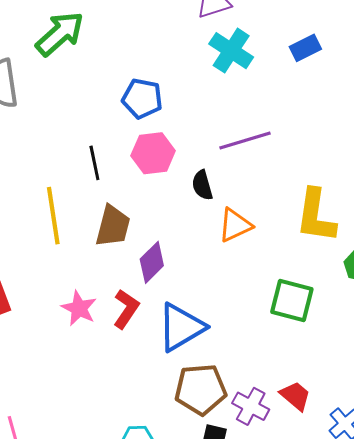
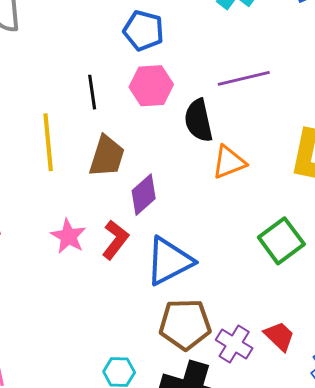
black semicircle: (202, 185) -> (199, 120), size x1.4
green square: (292, 301) -> (281, 241), turned 36

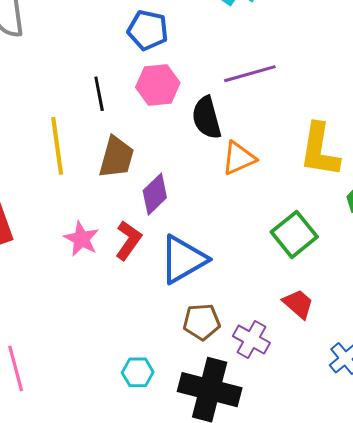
brown pentagon: (185, 324) -> (202, 322), size x0.7
red trapezoid: (279, 336) -> (298, 304), moved

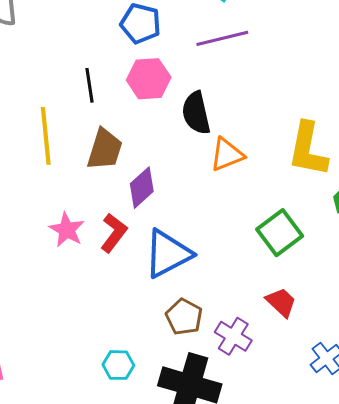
purple line: (250, 74) -> (222, 38), moved
brown pentagon: (202, 322) -> (184, 317), turned 30

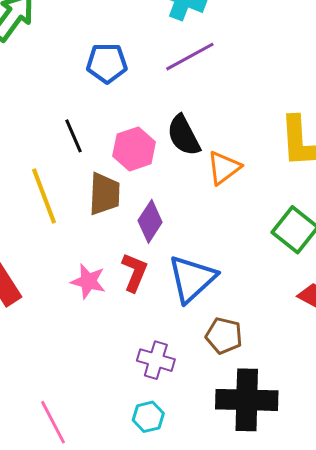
pink hexagon: (149, 79) -> (134, 149), moved
purple cross: (233, 336) -> (156, 360), moved
cyan hexagon: (118, 365) -> (148, 417), moved

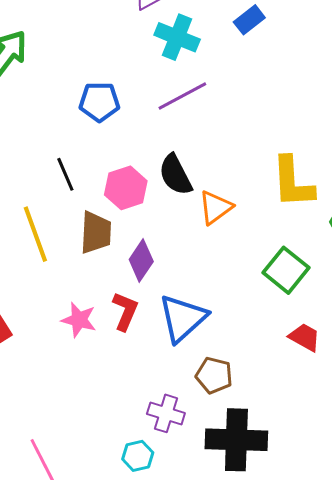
purple cross: (156, 360) -> (166, 413), moved

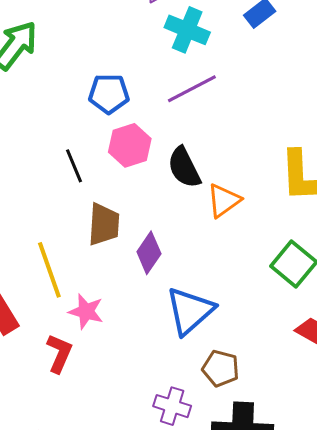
pink hexagon: (126, 188) -> (130, 145), moved
yellow line: (35, 234) -> (49, 270), moved
red L-shape: (125, 311) -> (59, 353), moved

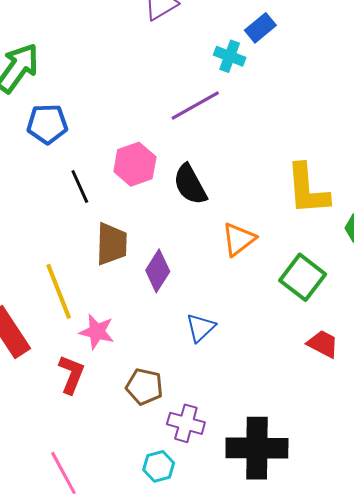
cyan cross: (187, 30) -> (230, 56), moved, size x0.7
blue pentagon: (109, 94) -> (47, 124), moved
orange triangle: (224, 201) -> (239, 239), moved
blue triangle: (190, 311) -> (201, 328), size x0.6
brown pentagon: (221, 368) -> (144, 387), moved

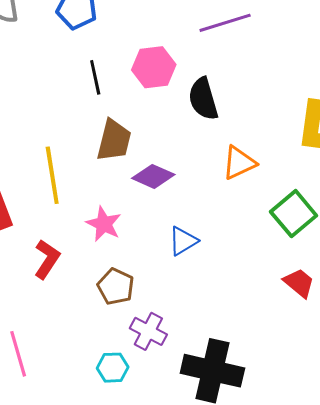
purple diamond: (158, 271) -> (153, 176), turned 69
pink star: (97, 332) -> (104, 224), moved

